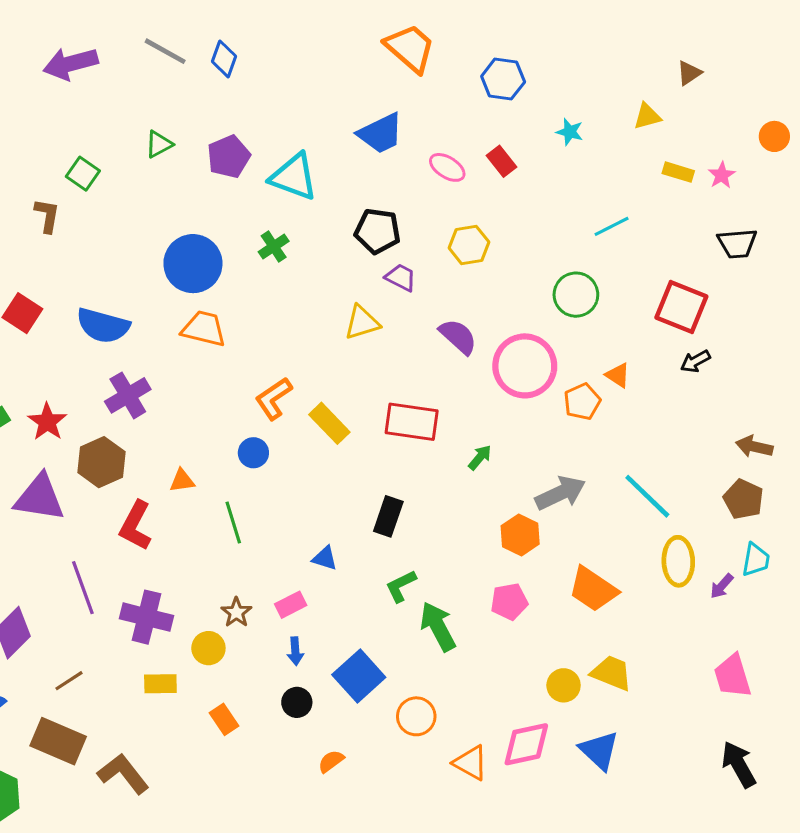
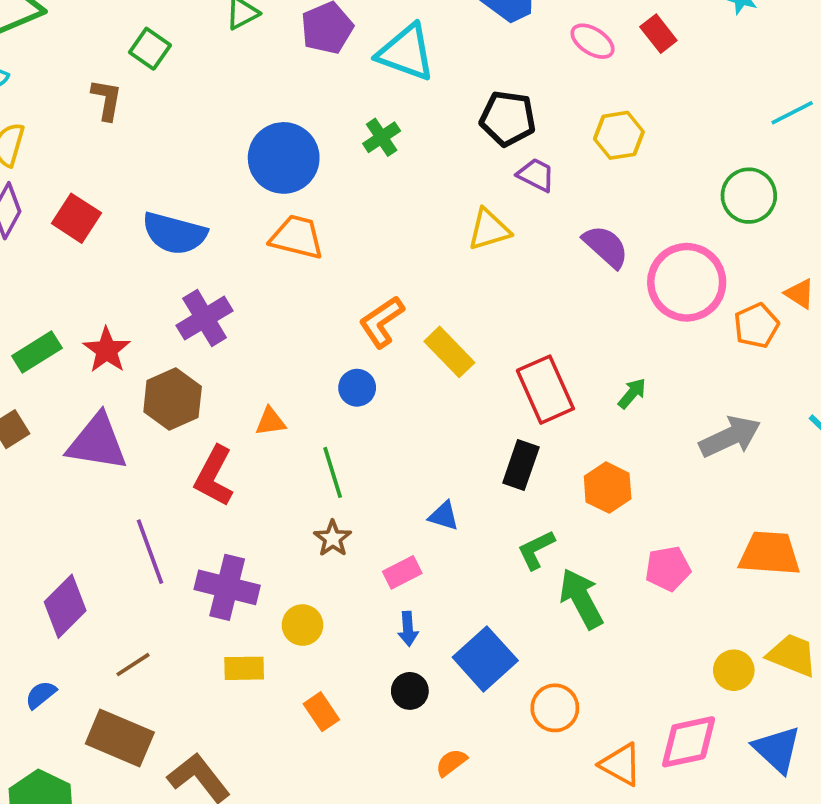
red rectangle: (412, 422) -> (545, 390), moved, turned 58
orange hexagon: (520, 535) -> (608, 488), moved
orange trapezoid: (593, 589) -> (770, 553), turned 150
brown star: (236, 612) -> (333, 538), moved

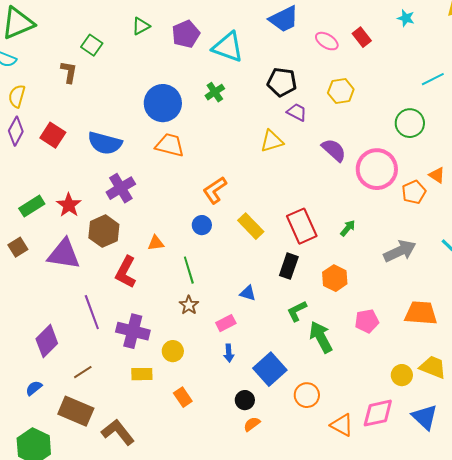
yellow rectangle: (449, 352) -> (251, 226), moved
black circle: (410, 691) -> (245, 400), moved

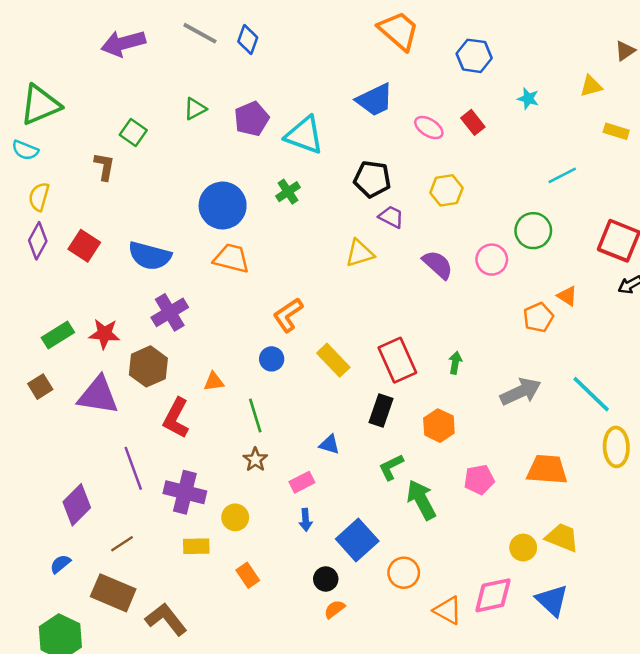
pink circle: (377, 169) -> (492, 260), moved, size x0.6
red star: (69, 205) -> (104, 334), turned -30
green arrow: (348, 228) -> (455, 363), turned -30

